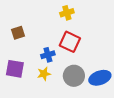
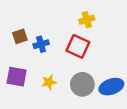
yellow cross: (67, 13) -> (87, 20), moved
blue cross: (48, 55) -> (41, 44), moved

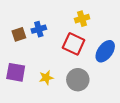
blue cross: (41, 44) -> (39, 29), moved
blue ellipse: (111, 87) -> (105, 51), moved, turned -35

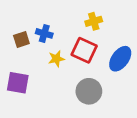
blue cross: (39, 29) -> (44, 33), turned 32
yellow star: (46, 78) -> (56, 59), moved

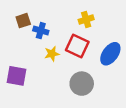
brown square: (21, 39) -> (23, 21), moved

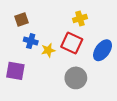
blue cross: (41, 31) -> (31, 41), moved

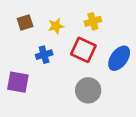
blue cross: (31, 41) -> (44, 55), moved, turned -32
yellow star: (48, 50) -> (56, 26), moved

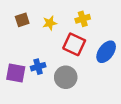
blue cross: (44, 55) -> (38, 67), moved
gray circle: (88, 90) -> (66, 77), moved

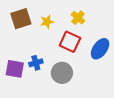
yellow cross: (83, 19) -> (78, 18), turned -32
brown square: (22, 20) -> (21, 19), size x1.5

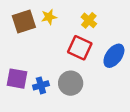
yellow star: (47, 22) -> (49, 17), moved
blue cross: (36, 63) -> (41, 85), moved

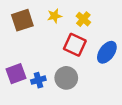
yellow star: (49, 17) -> (54, 16), moved
purple square: (17, 79) -> (16, 74), turned -30

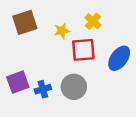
yellow star: (54, 16) -> (62, 31), moved
red square: (75, 45) -> (83, 50), turned -30

